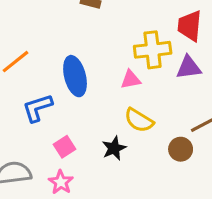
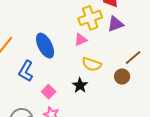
blue L-shape: (37, 108) -> (26, 71), turned -30

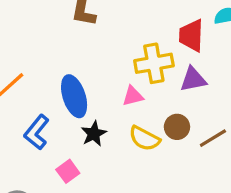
brown circle: (122, 77) -> (177, 127), moved
black star: (80, 85) -> (94, 134), moved

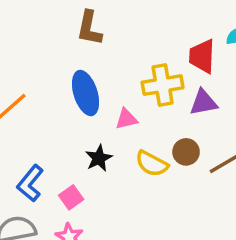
blue ellipse: (74, 96) -> (86, 93), moved
pink triangle: (133, 96) -> (126, 119), moved
blue L-shape: (37, 132) -> (30, 183), moved

